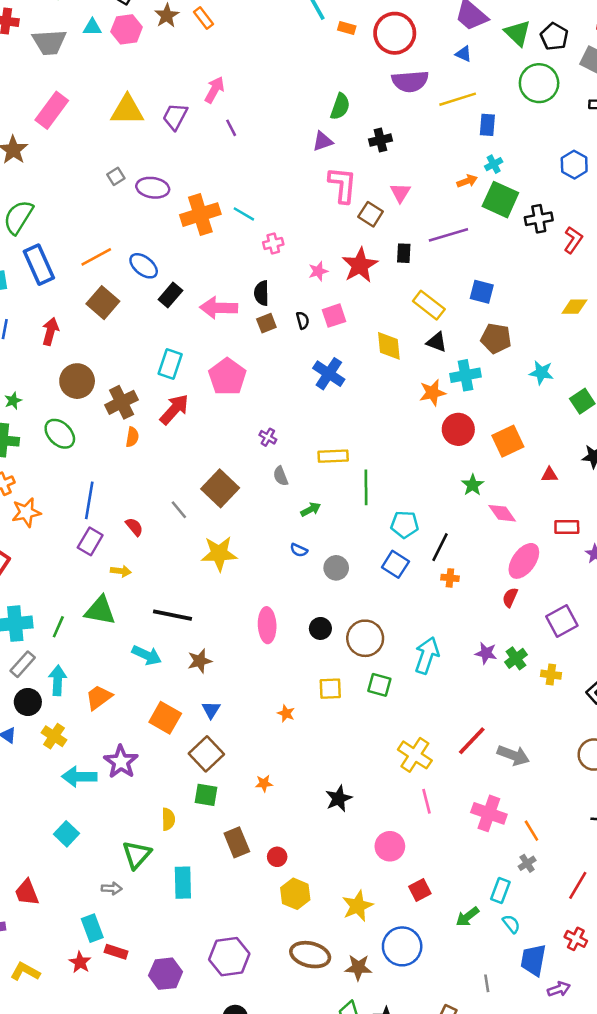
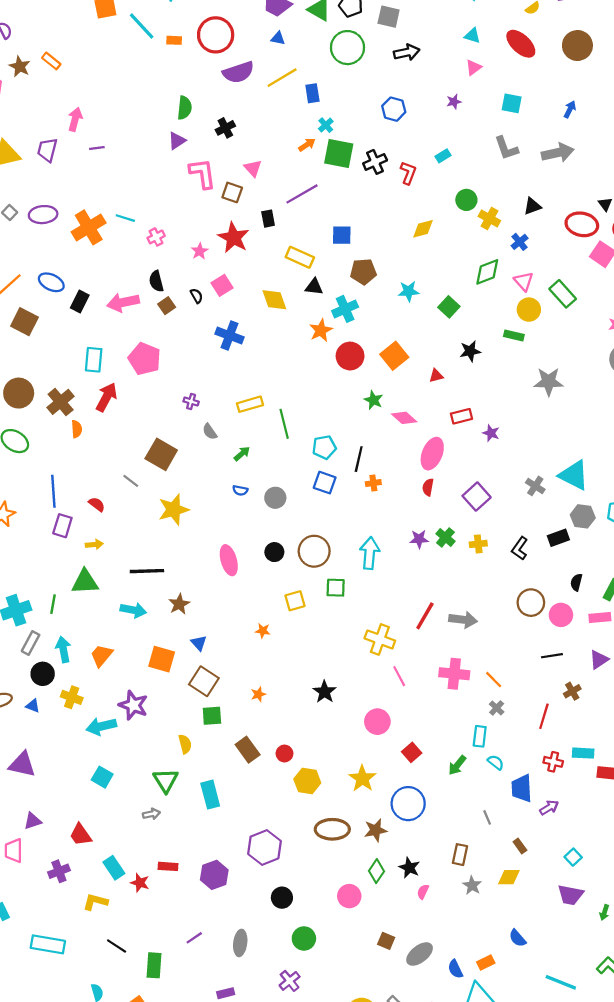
purple line: (231, 128) -> (97, 148), turned -56
cyan rectangle: (92, 928) -> (114, 868), moved

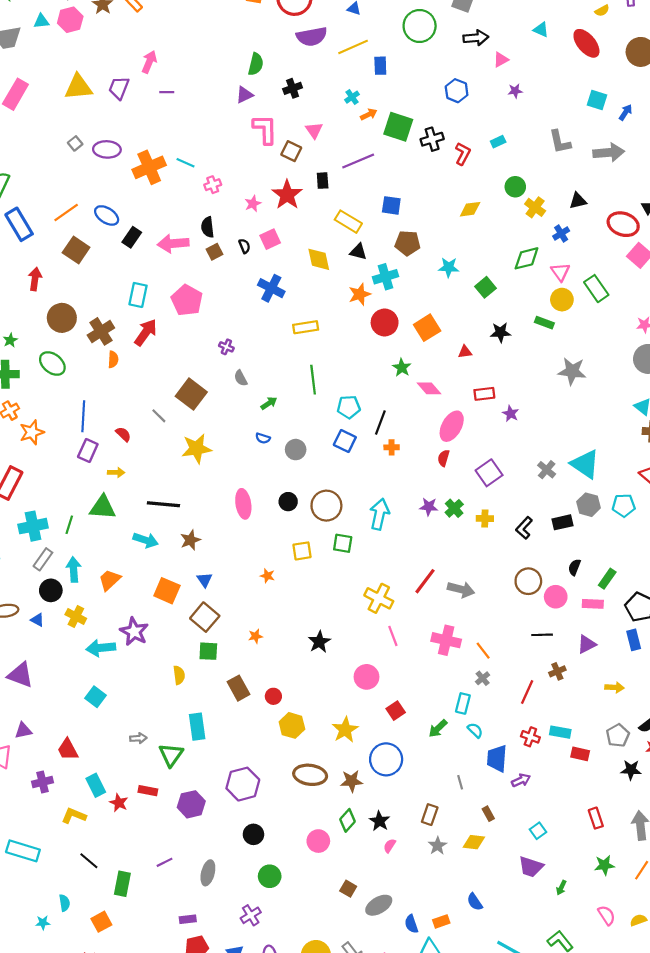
pink triangle: (474, 67) -> (501, 60), moved
cyan square: (512, 103) -> (597, 100), moved
cyan cross: (326, 125) -> (352, 97), moved
yellow rectangle: (250, 404) -> (306, 327), moved
green triangle: (166, 780) -> (171, 755), moved

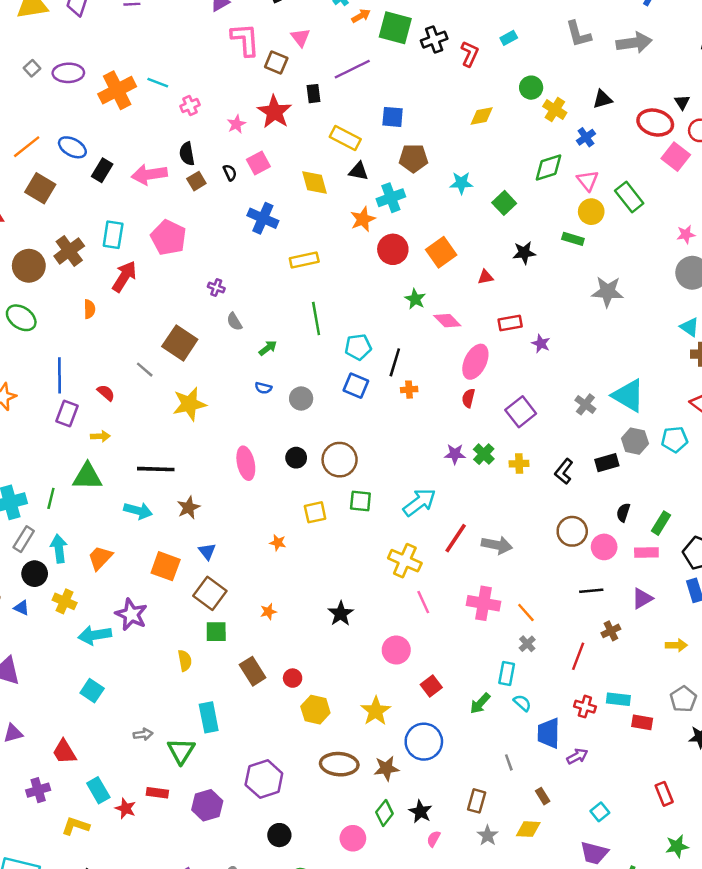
brown cross: (101, 331) -> (69, 251), moved
cyan arrow: (379, 514) -> (419, 502), moved, turned 44

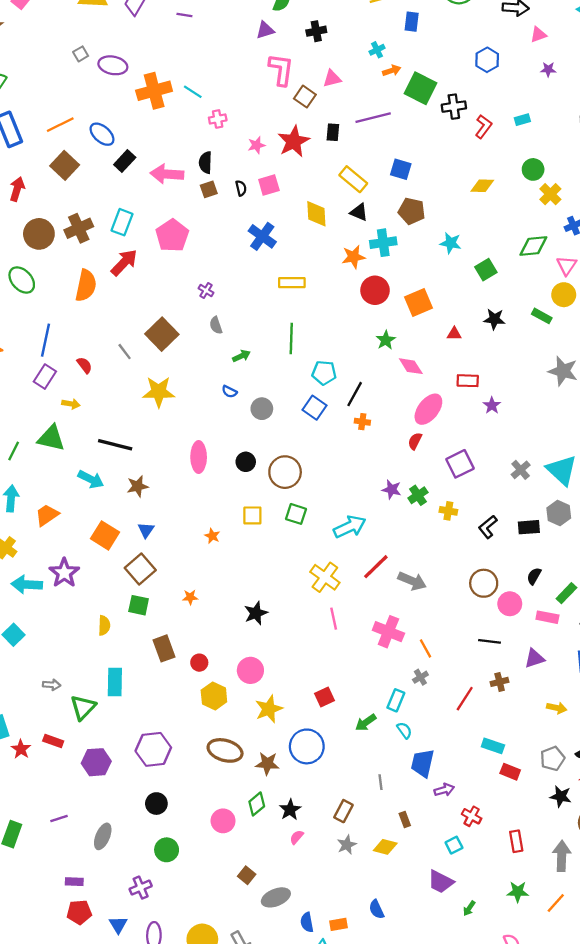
pink triangle: (300, 37) -> (332, 78), turned 42
orange semicircle: (89, 309) -> (86, 285), size x1.8
pink circle: (396, 650) -> (250, 670), moved
red cross: (585, 707) -> (472, 816), moved

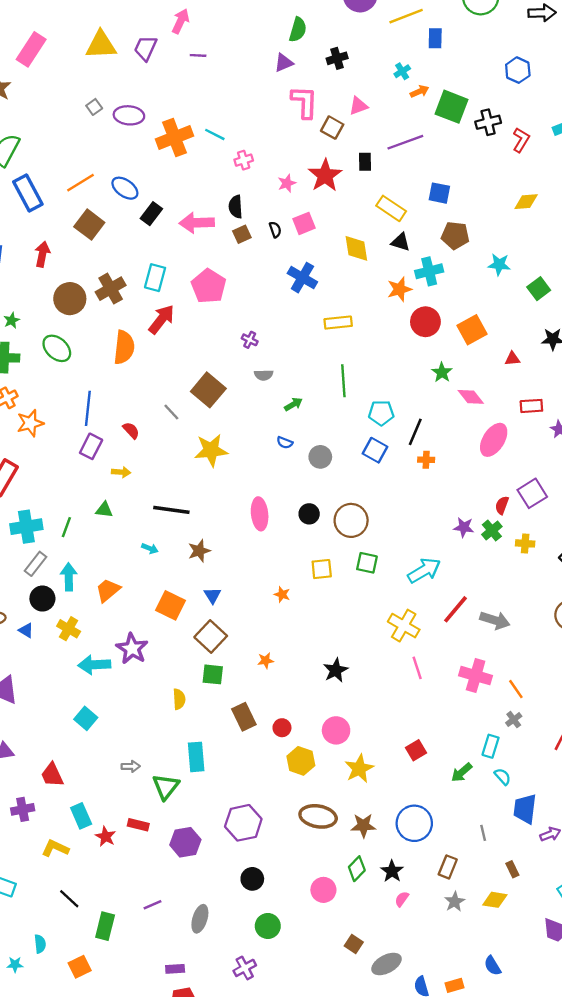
gray semicircle: (216, 325) -> (264, 375), turned -66
green triangle: (51, 438) -> (104, 510), size x0.6
red semicircle: (415, 441) -> (502, 505), moved
cyan arrow: (91, 479) -> (150, 548), size x0.6
blue circle: (307, 746) -> (414, 823), moved

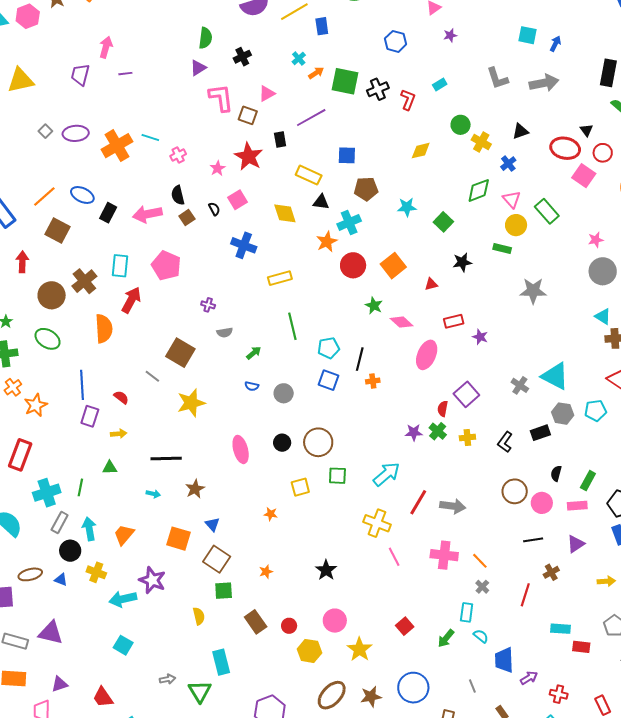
yellow triangle: (101, 45) -> (21, 80), moved
brown ellipse: (318, 816) -> (332, 695), turned -48

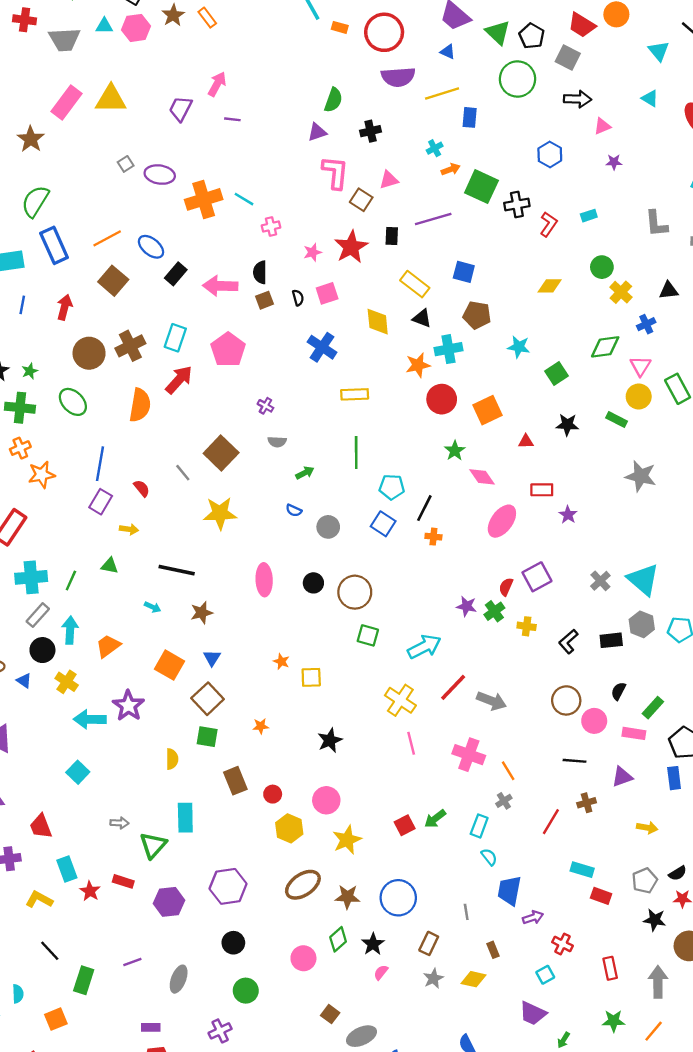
yellow square: (300, 487) -> (311, 677), moved
green arrow: (446, 638) -> (435, 819), moved

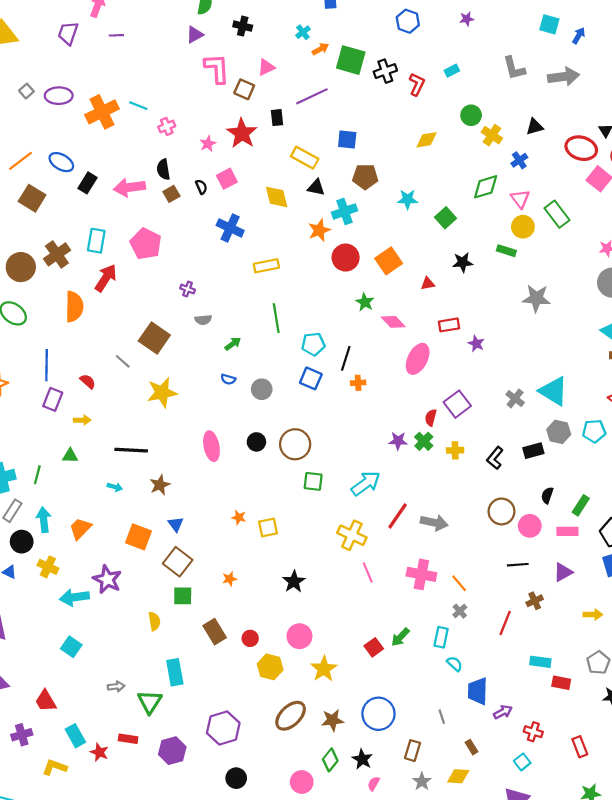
black cross: (371, 131) -> (243, 26), turned 36

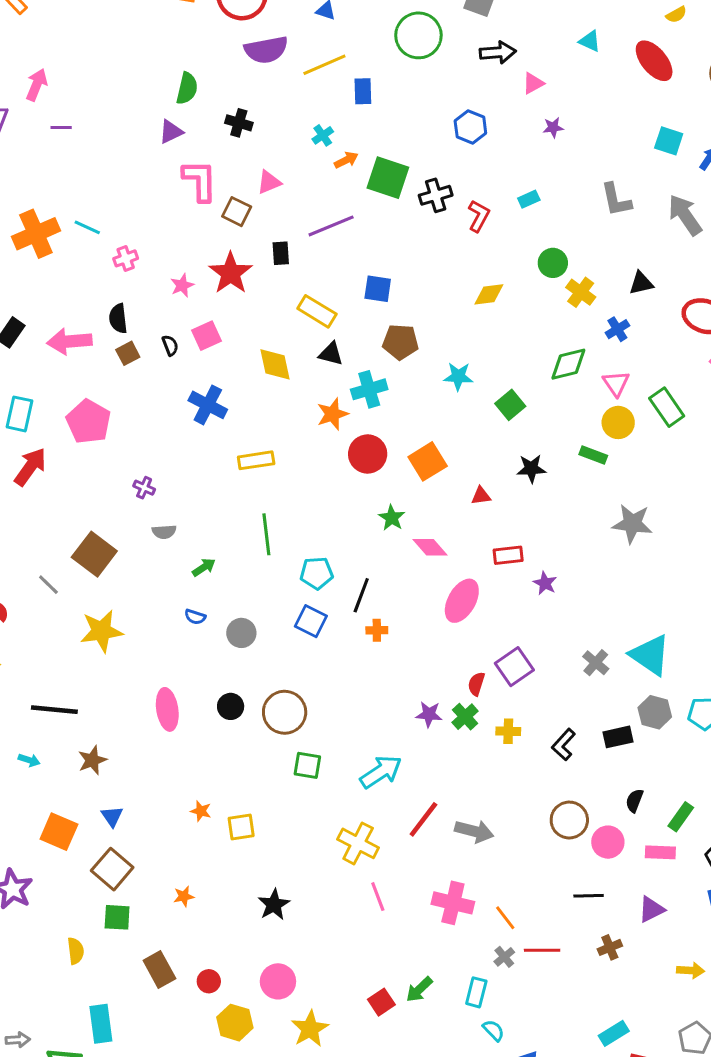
gray arrow: (564, 77) -> (685, 215), turned -120
red line: (505, 623) -> (542, 950), moved, turned 65
cyan rectangle: (540, 662) -> (614, 1033), turned -42

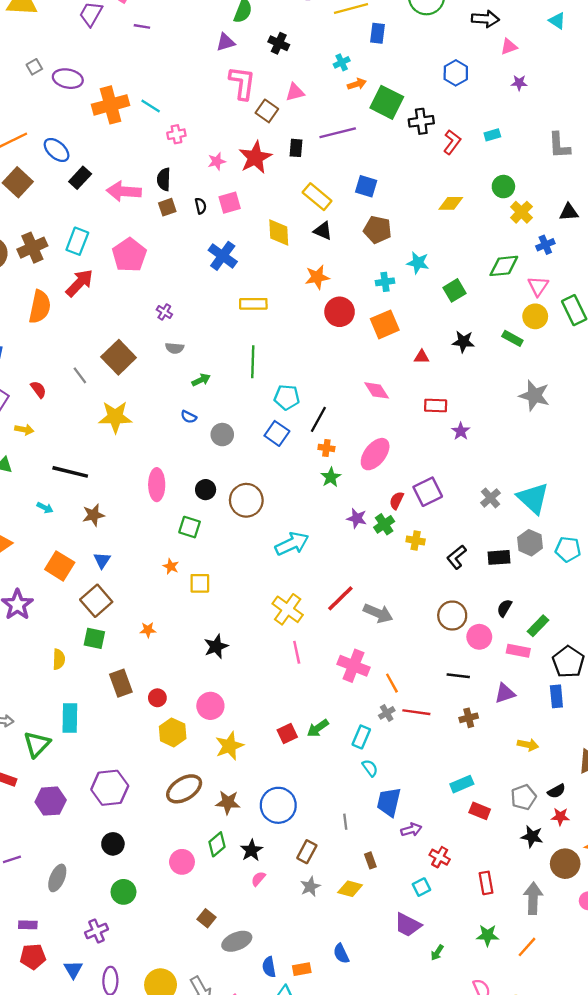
cyan cross: (369, 389) -> (385, 282), moved, size x0.7
green star: (392, 518) -> (331, 477), moved
pink ellipse: (462, 601) -> (375, 454), moved
green square: (307, 765) -> (190, 527), moved
cyan arrow: (381, 772) -> (292, 544), moved

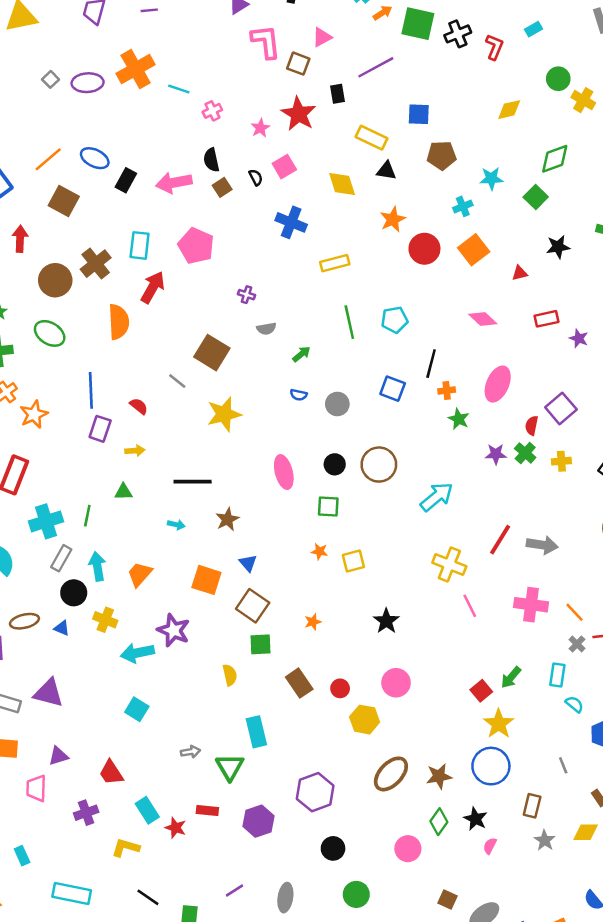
orange cross: (111, 105) -> (136, 69), moved
green diamond: (504, 266) -> (555, 159), moved
cyan pentagon: (287, 397) -> (394, 320), moved
yellow star: (229, 746) -> (499, 724), moved

